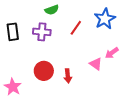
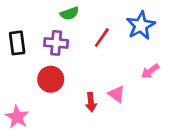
pink triangle: (96, 64) -> (117, 94), moved
red circle: (44, 71) -> (51, 79), moved

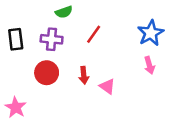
blue star: (141, 25) -> (151, 33), moved
pink arrow: (150, 71) -> (149, 65), moved, turned -70
red arrow: (91, 102) -> (84, 75), moved

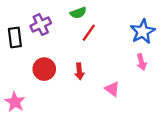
green semicircle: (64, 12) -> (78, 13), moved
purple cross: (52, 39) -> (41, 25), moved, turned -30
pink triangle: (107, 86) -> (112, 89), moved

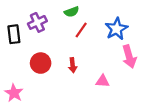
blue star: (143, 32) -> (116, 29), moved
pink arrow: (142, 62) -> (129, 57), size x1.5
pink triangle: (112, 89) -> (103, 81), turned -32

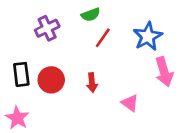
black rectangle: (14, 34) -> (21, 74), moved
pink triangle: (103, 81) -> (130, 103), turned 32

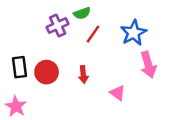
purple cross: (47, 28) -> (58, 25), moved

